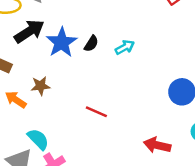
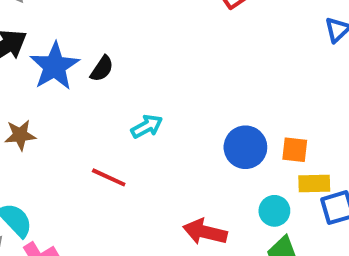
cyan arrow: (125, 47) -> (147, 126), moved

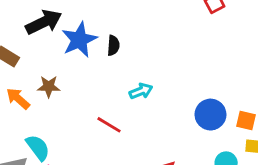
black semicircle: (102, 69) -> (113, 45), turned -36

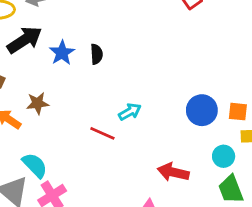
blue star: (79, 40) -> (62, 53), size x0.7
cyan arrow: (141, 91) -> (130, 112), moved

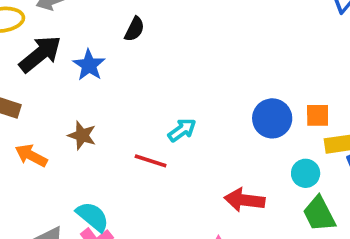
black semicircle: (97, 54) -> (134, 29), moved, turned 36
brown star: (38, 103) -> (82, 135), moved, turned 30
cyan semicircle: (35, 165) -> (93, 217), moved

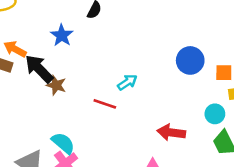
black arrow: (40, 54) -> (39, 69), moved, turned -96
blue circle: (272, 118) -> (190, 60), moved
orange arrow: (31, 156) -> (15, 49), moved

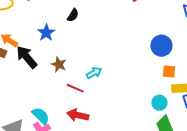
blue circle: (190, 60) -> (161, 46), moved
brown star: (56, 85) -> (59, 64), moved
red arrow: (171, 132) -> (78, 115), moved

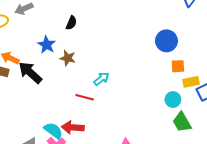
brown star: (59, 64) -> (68, 58), moved
red arrow: (78, 115) -> (73, 127), moved

